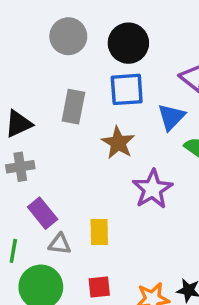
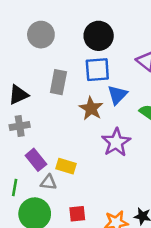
gray circle: (68, 36) -> (41, 35), moved
blue triangle: (171, 117) -> (117, 95), moved
yellow rectangle: (99, 232) -> (66, 166), moved, turned -72

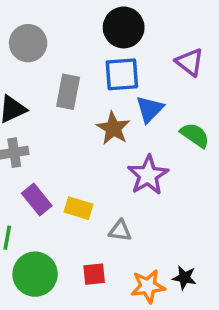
gray circle: (41, 35) -> (28, 43), moved
gray triangle: (48, 182) -> (120, 231), moved

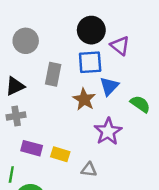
purple triangle: (190, 62) -> (120, 46), moved
purple rectangle: (37, 199) -> (32, 148), turned -36

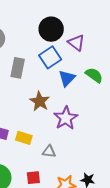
blue square: (90, 62) -> (50, 57), turned -30
brown star: (84, 99) -> (40, 101), moved
green semicircle: (140, 104) -> (94, 75), moved

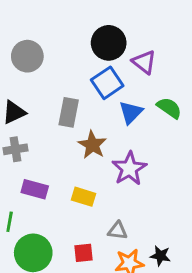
gray rectangle: (18, 68) -> (69, 112), moved
yellow rectangle: (24, 138) -> (83, 197), moved
gray triangle: (49, 152) -> (117, 231), moved

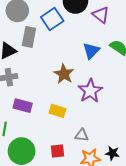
blue square: (107, 83) -> (52, 19), moved
gray rectangle: (69, 112) -> (29, 37), moved

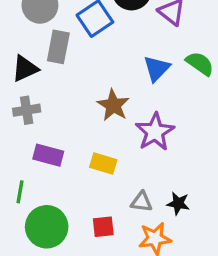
black star: (112, 153) -> (178, 203), moved

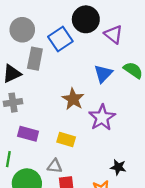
gray triangle: (142, 202) -> (55, 166), moved

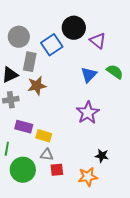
brown star: (73, 99) -> (37, 86), moved, turned 30
yellow rectangle: (66, 140) -> (44, 136), moved

